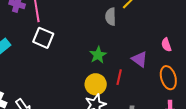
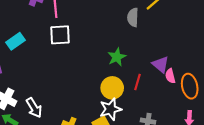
white square: (43, 38) -> (60, 35), turned -30
pink semicircle: (166, 45) -> (170, 76), moved

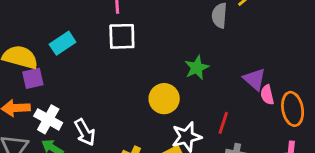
red line: (138, 82) -> (223, 123), moved
yellow circle: (112, 88) -> (164, 99), moved

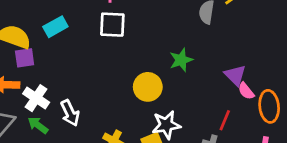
pink semicircle: (267, 95) -> (246, 91), turned -30
red line: (223, 123) -> (225, 120), moved

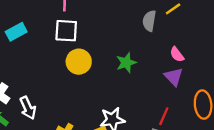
yellow circle: (148, 87) -> (79, 62), moved
pink semicircle: (246, 91) -> (177, 54), moved

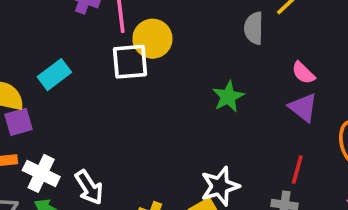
yellow circle: (79, 62) -> (152, 39), moved

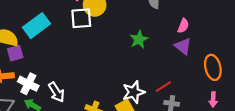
pink semicircle: (303, 73) -> (183, 26), turned -112
cyan rectangle: (54, 75) -> (37, 26), size x1.4
red line: (297, 170) -> (163, 87), moved, turned 42

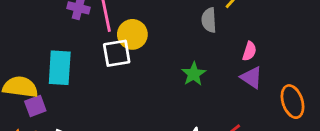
cyan rectangle: (37, 26) -> (60, 68), turned -45

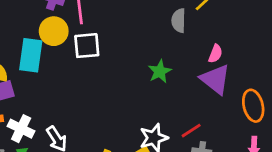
yellow circle: (132, 34) -> (54, 31), moved
purple triangle: (252, 78) -> (215, 79), size x1.4

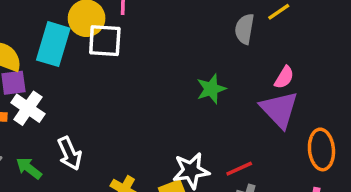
white square: (87, 46) -> (105, 41), moved
white cross: (21, 129) -> (28, 108), moved

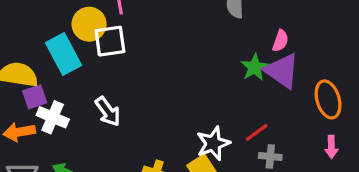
cyan rectangle: (53, 44) -> (64, 54), turned -33
green star: (211, 89) -> (255, 67), moved
white arrow: (70, 153) -> (108, 111), moved

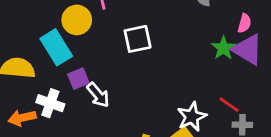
white square: (110, 41) -> (138, 39), moved
purple square: (35, 97) -> (78, 79), moved
red line: (257, 132) -> (229, 105), turned 75

